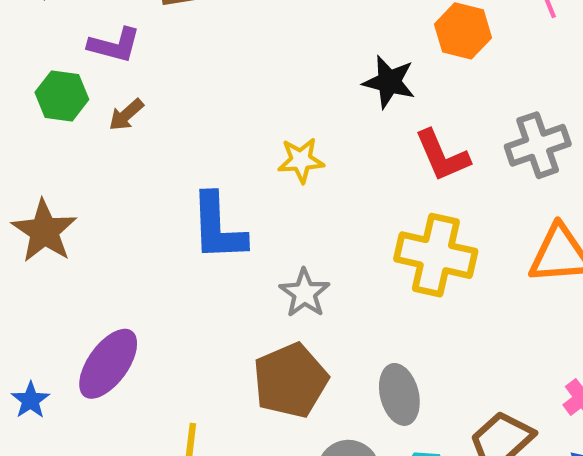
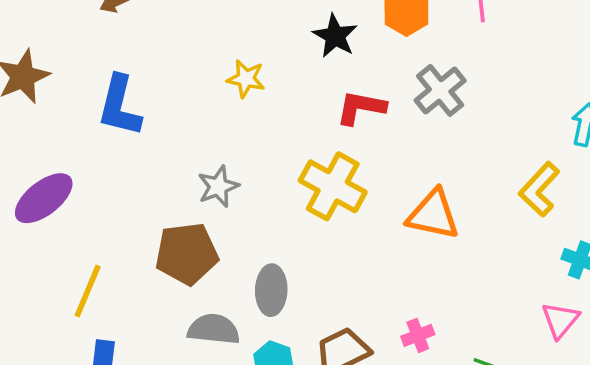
gray cross: (538, 145) -> (440, 90), moved, turned -36
red L-shape: (442, 156) -> (361, 108), turned 108
blue L-shape: (218, 227) -> (120, 106), moved

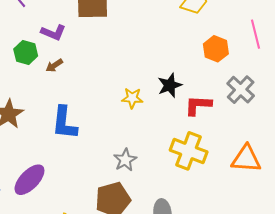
black star: (335, 36) -> (170, 85), moved, turned 30

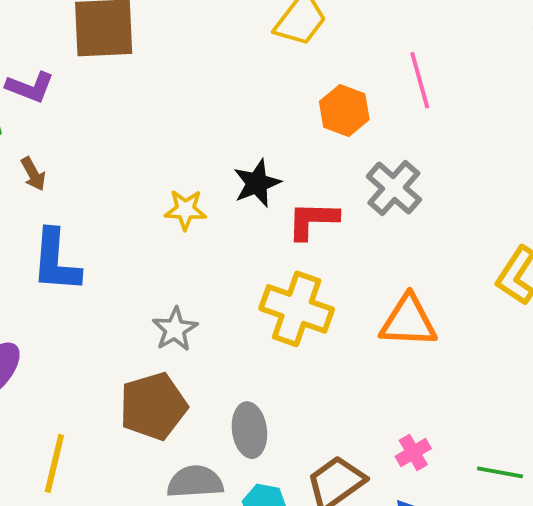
brown arrow: (54, 65) -> (33, 174), moved, turned -84

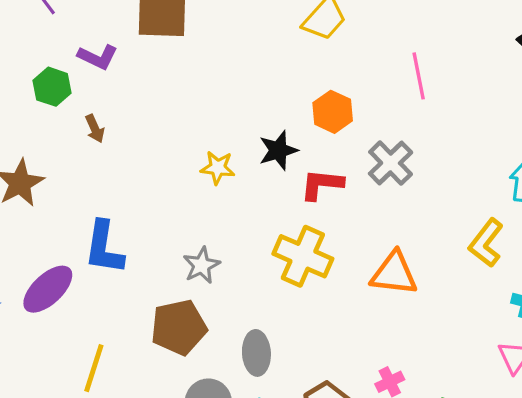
orange hexagon: (344, 110) -> (333, 112), moved
blue L-shape: (56, 261) -> (104, 248), moved

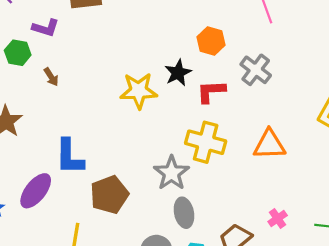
yellow star: (218, 168) -> (139, 91), size x1.6
gray star: (202, 265) -> (172, 173), moved, size x1.4
brown pentagon: (179, 327) -> (109, 195), moved

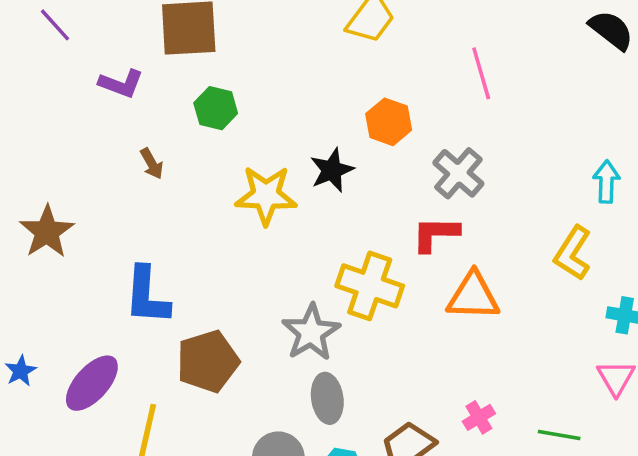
green hexagon: (18, 53) -> (216, 108), moved
brown arrow: (51, 77) -> (152, 164), moved
red L-shape: (211, 91) -> (435, 234), moved
purple ellipse: (36, 191) -> (92, 383), moved

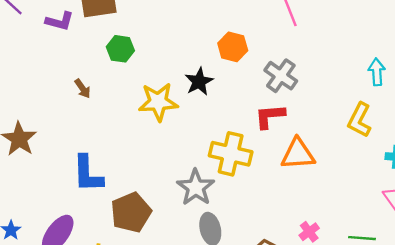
purple L-shape: (121, 84) -> (60, 21), moved

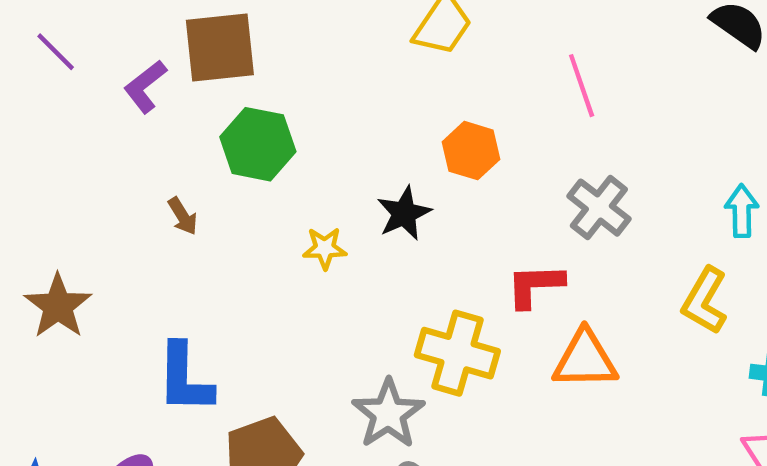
purple L-shape: (60, 21) -> (145, 87), turned 124
green hexagon: (120, 49) -> (258, 144), size x1.4
gray cross: (281, 76) -> (599, 208), moved
yellow star: (158, 102) -> (325, 248), size x0.6

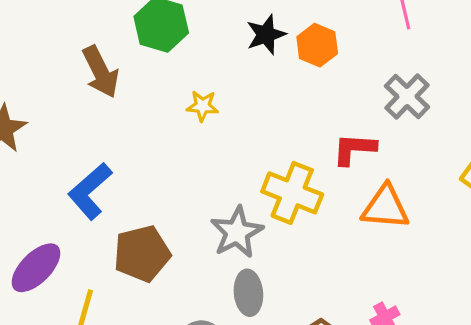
black star: (404, 213) -> (266, 35), moved
brown arrow: (183, 216) -> (101, 72), size x1.8
blue L-shape: (185, 378) -> (90, 191), turned 42

